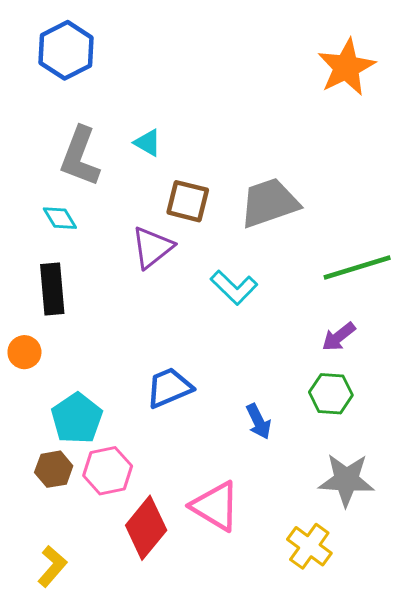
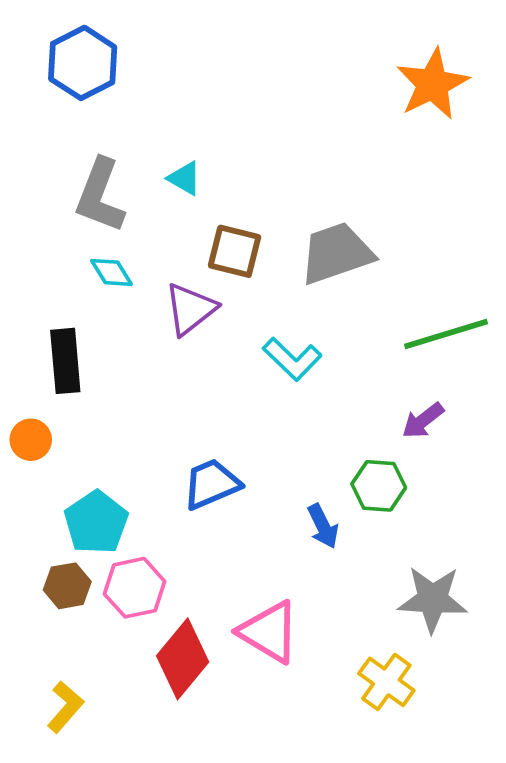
cyan diamond: (60, 218) -> (111, 272), moved
green hexagon: (331, 394) -> (379, 486), moved

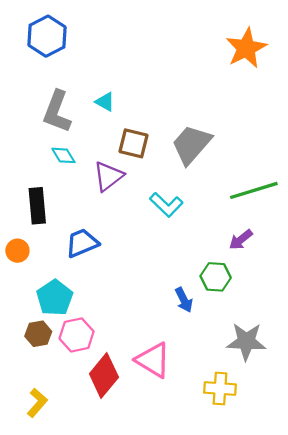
gray trapezoid: (336, 253) -> (191, 144), turned -30
blue trapezoid: (211, 484) -> (82, 243), moved
yellow cross: (386, 682) -> (220, 389), turned -32

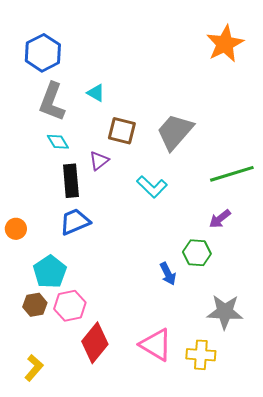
blue hexagon: (47, 36) -> (43, 53), moved
purple triangle: (108, 176) -> (99, 161), size x0.7
black rectangle: (37, 206) -> (71, 181), moved
pink triangle: (153, 360) -> (156, 345), moved

